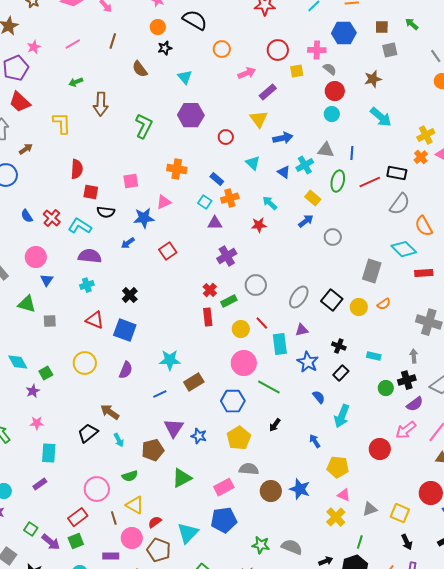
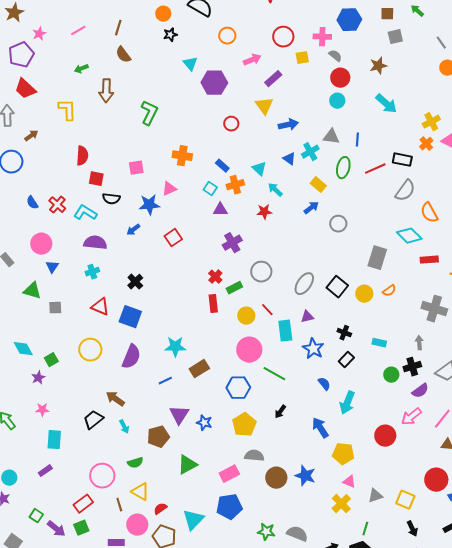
brown semicircle: (140, 69) -> (123, 55), moved
purple hexagon: (191, 115) -> (214, 83), moved
cyan triangle: (253, 163) -> (259, 169), moved
purple semicircle: (126, 370) -> (131, 357), size x1.4
blue arrow: (315, 441) -> (320, 428), size x1.5

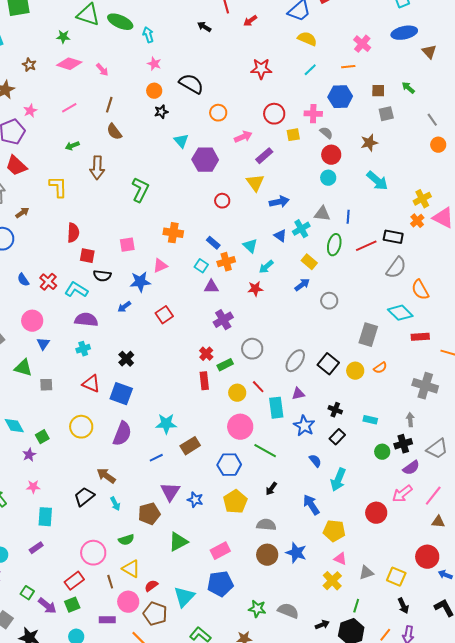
cyan arrow: (275, 190) -> (266, 267), turned -84
gray semicircle: (254, 456) -> (266, 525), moved

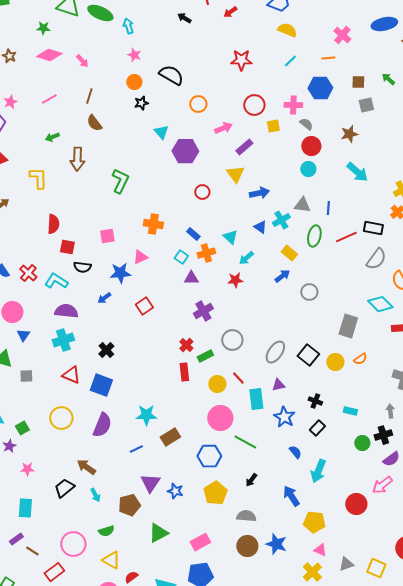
cyan cross: (83, 349) -> (63, 340), size x1.5
pink star: (33, 487) -> (27, 469), moved
brown line: (110, 582) -> (32, 551), moved, turned -40

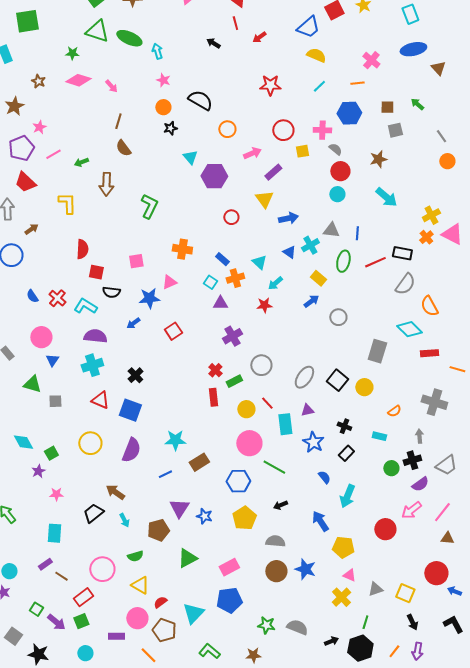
pink line: (49, 99) -> (53, 154), moved
orange semicircle: (360, 359) -> (394, 411), moved
black arrow: (251, 480) -> (280, 505), turned 32

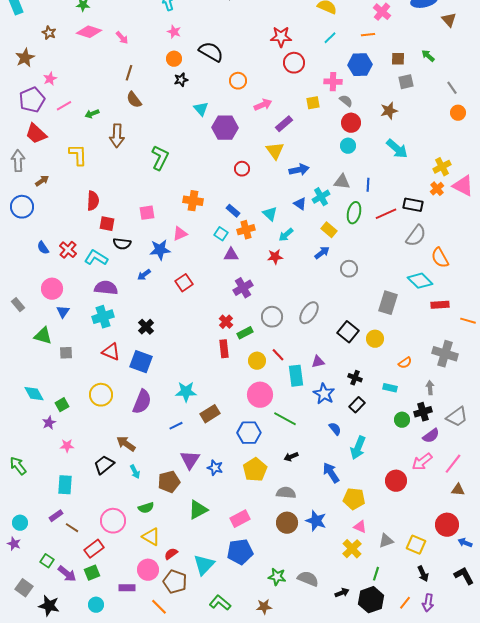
red circle: (283, 130) -> (294, 63), moved
gray ellipse: (304, 377) -> (309, 313), moved

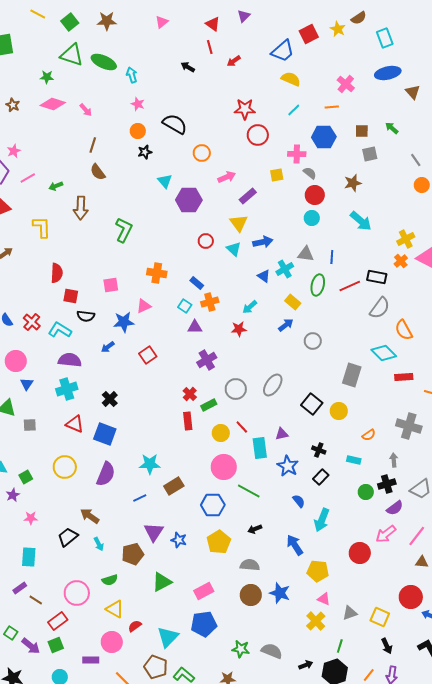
cyan triangle: (270, 214) -> (234, 249), moved
brown pentagon: (175, 582) -> (156, 667), moved

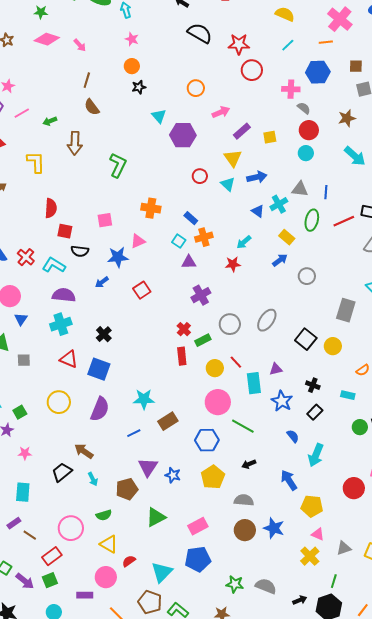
pink cross: (346, 84) -> (340, 19), size x1.4
black semicircle: (175, 124) -> (200, 33), moved
yellow square: (277, 175) -> (270, 137), moved

